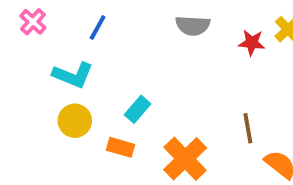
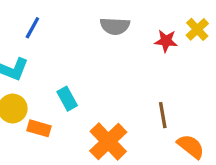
cyan rectangle: (138, 109) -> (67, 99), turned -70
orange rectangle: (120, 147) -> (39, 128), moved

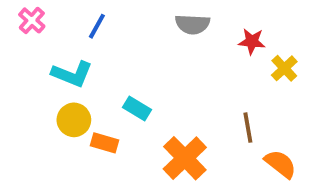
yellow cross: (197, 29) -> (284, 68), moved
cyan rectangle: (67, 99) -> (137, 108), turned -30

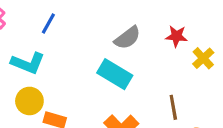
gray semicircle: (192, 24) -> (127, 38), moved, turned -40
cyan rectangle: (137, 108) -> (115, 74), moved, size x1.5

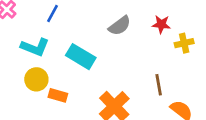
yellow cross: (203, 58) -> (184, 43), turned 30
cyan rectangle: (115, 74) -> (81, 57), moved

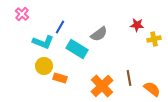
blue line: (53, 14) -> (60, 27), moved
gray semicircle: (120, 26) -> (99, 34), moved
brown line: (159, 85) -> (129, 78), moved

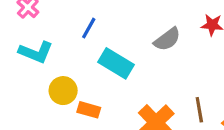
gray semicircle: (99, 34) -> (167, 39), moved
cyan L-shape: (43, 42) -> (36, 52), moved

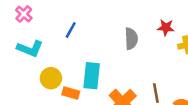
gray semicircle: (167, 39) -> (131, 39), turned -55
cyan rectangle: (116, 63) -> (92, 76), moved, turned 65

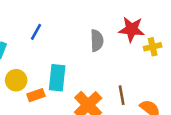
red star: (166, 28) -> (132, 29), size x1.5
orange rectangle: (71, 93) -> (36, 95), turned -35

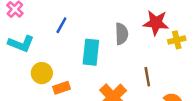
cyan rectangle: (57, 78) -> (91, 52), moved
brown line: (122, 95) -> (147, 77), moved

